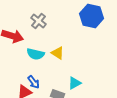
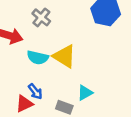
yellow triangle: (58, 53) -> (64, 56), size x1.5

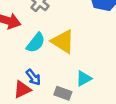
cyan semicircle: (38, 58) -> (36, 43), turned -65

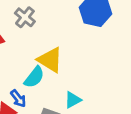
cyan semicircle: (36, 43) -> (34, 77), moved

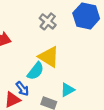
gray cross: (25, 17) -> (48, 21), moved

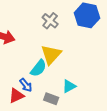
yellow triangle: (49, 57) -> (51, 54), turned 40

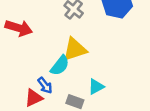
yellow triangle: (51, 54) -> (75, 49), turned 30

